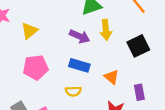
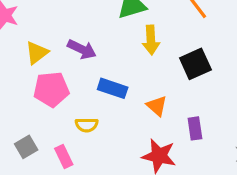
yellow triangle: (29, 31) -> (37, 53), moved
purple arrow: (80, 36) -> (82, 49), moved
yellow semicircle: (73, 91) -> (87, 125), moved

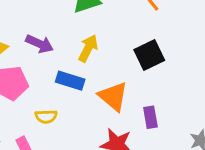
yellow arrow: (151, 40) -> (88, 48), moved, turned -148
orange triangle: (157, 106) -> (113, 96), size x1.5

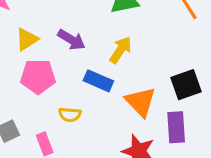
black square: (149, 55) -> (186, 85), moved
purple rectangle: (150, 117) -> (176, 127), size x1.4

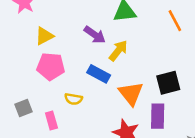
purple arrow: (71, 40) -> (95, 35), moved

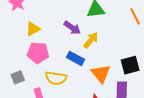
yellow semicircle: (74, 99) -> (56, 78), size x1.5
gray square: (23, 108) -> (18, 77), moved

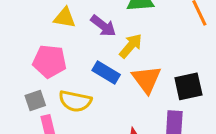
yellow triangle: (33, 29) -> (65, 18), moved, turned 35
orange triangle: (101, 74) -> (147, 79), moved
gray square: (18, 77) -> (35, 101), moved

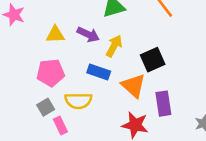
orange triangle: (147, 79) -> (133, 86), moved
black square: (188, 86) -> (153, 60), moved

